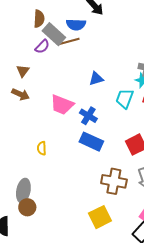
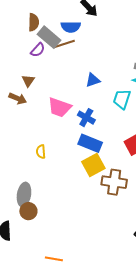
brown triangle: (23, 71) -> (28, 81), moved
yellow square: (100, 217) -> (93, 165), moved

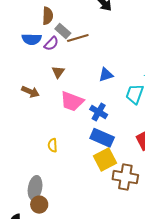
blue semicircle: (71, 27) -> (32, 39), moved
gray rectangle: (49, 37) -> (63, 31), size x0.7
brown triangle: (28, 81) -> (58, 72), moved

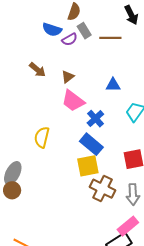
brown line: (78, 38) -> (110, 38), moved
brown triangle: (58, 72) -> (68, 77), moved
brown arrow: (30, 92) -> (37, 70), moved
yellow semicircle: (53, 145) -> (42, 137), size x1.5

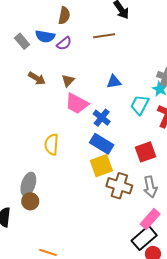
gray rectangle: (84, 31) -> (22, 41), moved

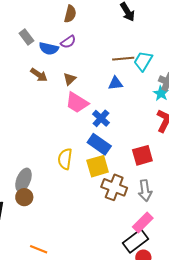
blue semicircle: (45, 36) -> (49, 48), moved
brown line: (104, 36) -> (123, 59), moved
cyan trapezoid: (140, 105) -> (143, 61), moved
yellow semicircle: (52, 144) -> (65, 159), moved

